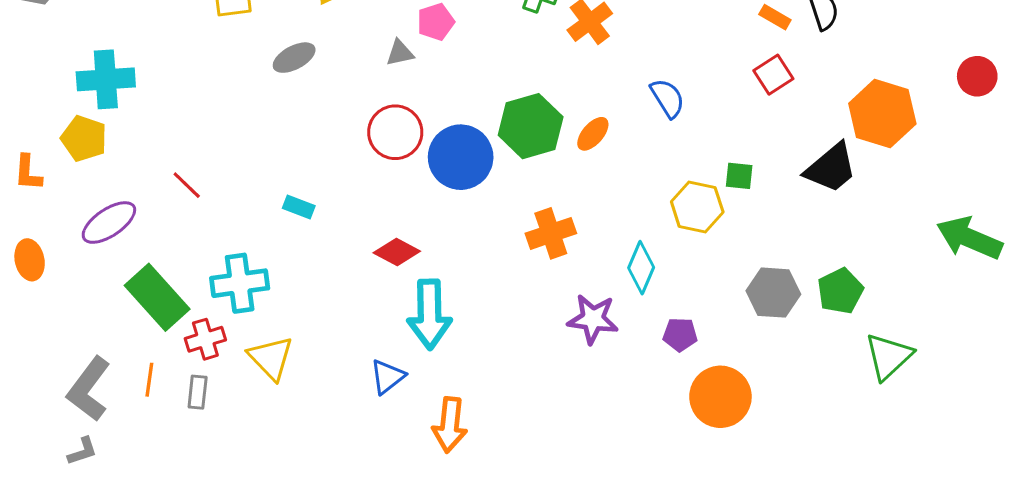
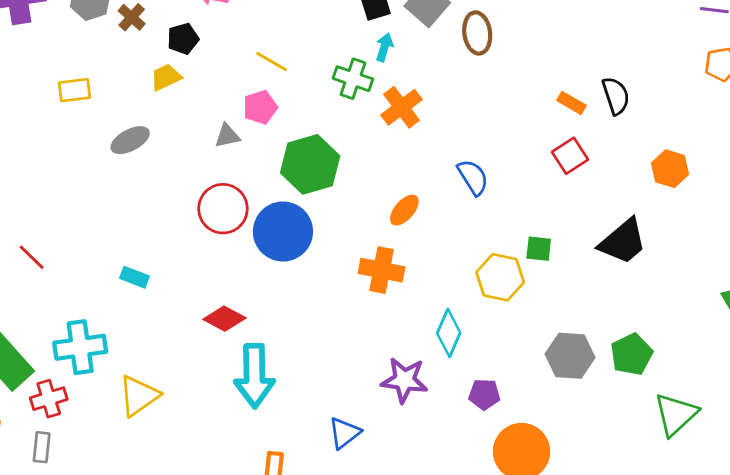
orange hexagon: (882, 114) -> (670, 169), moved, size x0.6
green hexagon: (531, 126) -> (310, 164), moved
orange cross: (551, 233) -> (382, 270), moved, turned 30
yellow triangle: (271, 358) -> (139, 396), moved, turned 39
blue triangle: (387, 377) -> (344, 433), moved

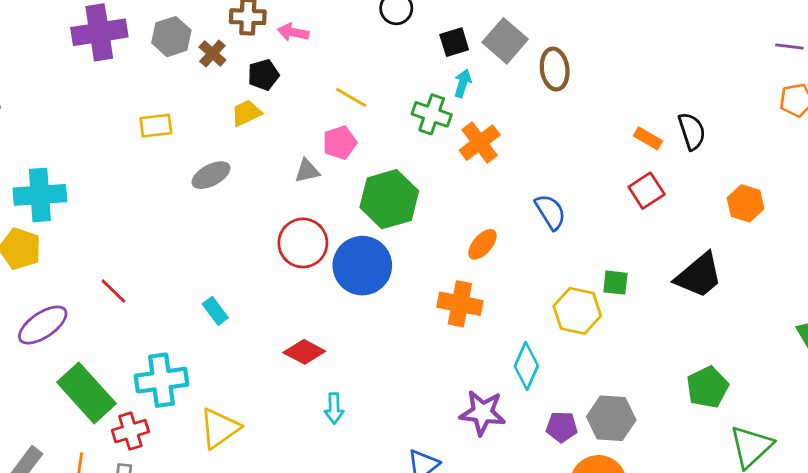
cyan rectangle: (134, 277) -> (215, 311), turned 32
gray hexagon: (570, 356) -> (611, 418), moved
cyan arrow: (254, 376) -> (334, 408), size x0.5

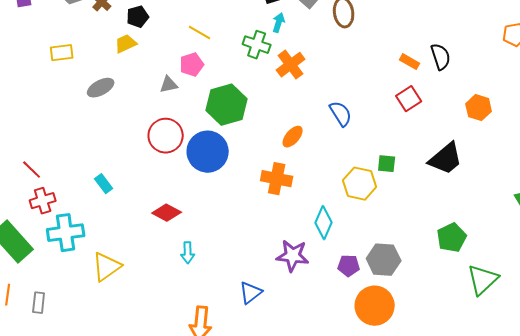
red cross: (130, 431) -> (43, 201), moved

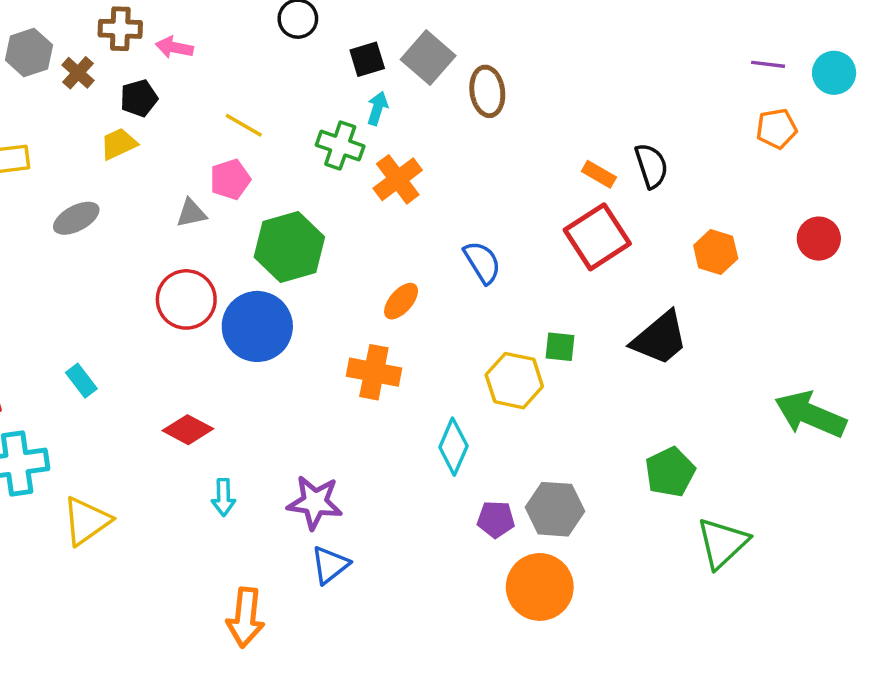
red square: (409, 99) -> (597, 237), size x1.5
purple star: (293, 256) -> (315, 502), moved

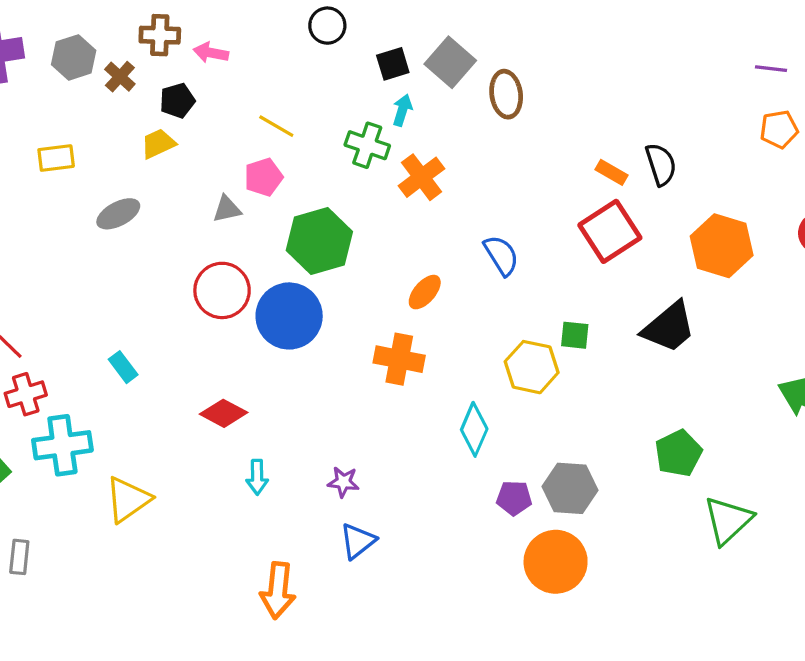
orange hexagon: (716, 252) -> (722, 246), size x1.5
purple star: (315, 502) -> (343, 482), size x0.6

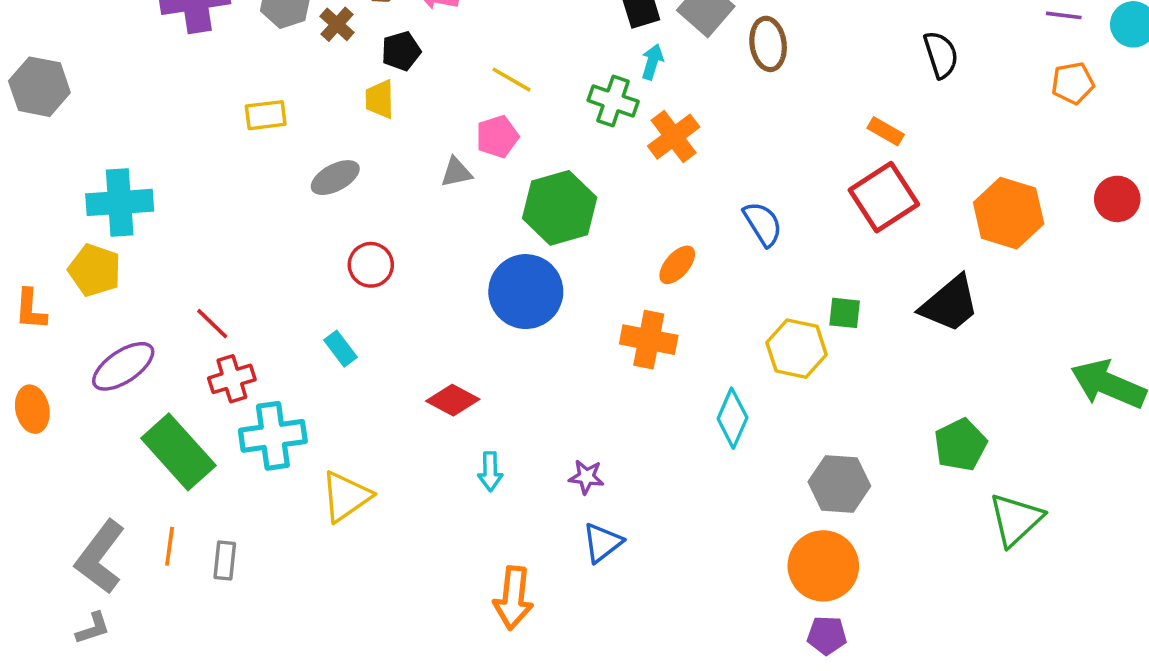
yellow trapezoid: (158, 144) -> (380, 99), turned -66
black semicircle: (661, 164) -> (941, 55), moved
red circle: (222, 290) -> (371, 265), moved, size x0.7
purple pentagon: (514, 498) -> (827, 635), moved

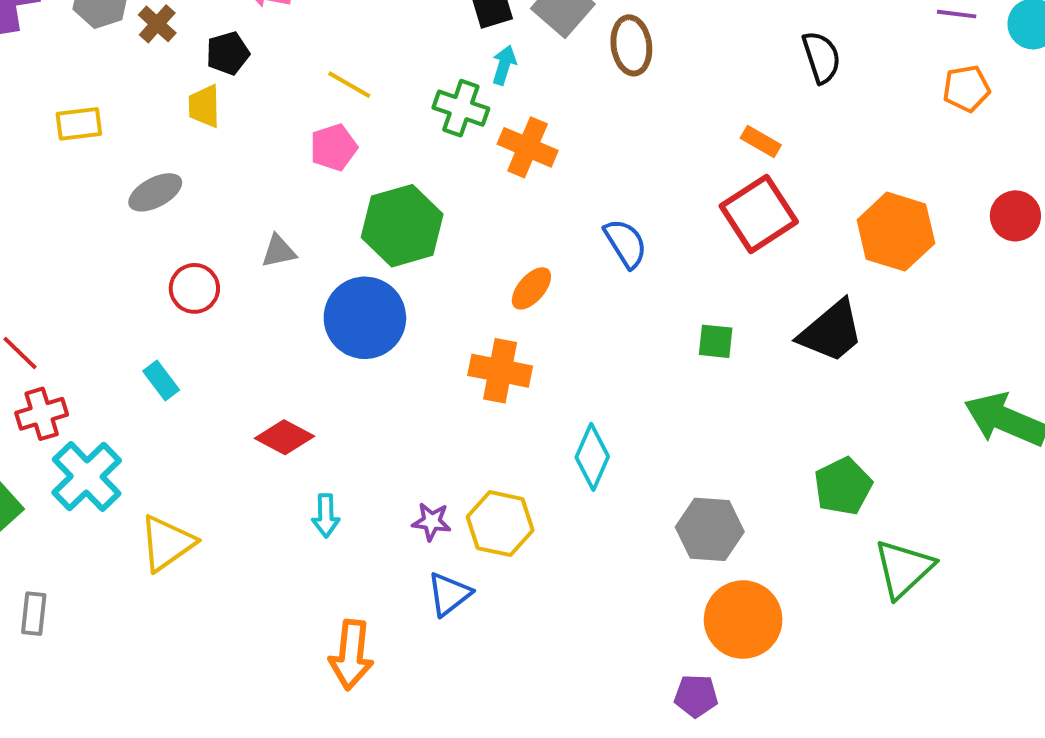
orange cross: (674, 137) -> (528, 147), turned -30
gray triangle: (456, 172) -> (279, 251), moved
yellow hexagon: (797, 349) -> (500, 524), moved
cyan cross: (273, 436) -> (87, 476), turned -36
orange circle: (823, 566) -> (743, 620), moved

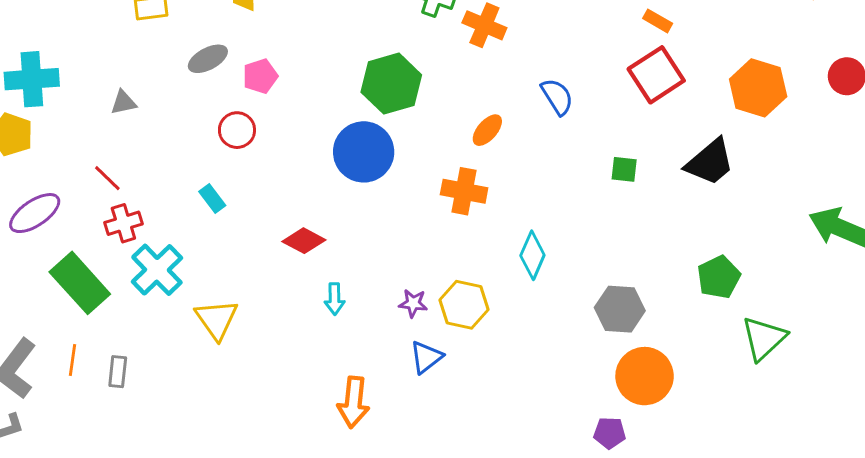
pink pentagon: (334, 147) -> (260, 76), moved
gray triangle: (279, 251) -> (123, 102), moved
yellow triangle: (167, 543) -> (217, 319), turned -30

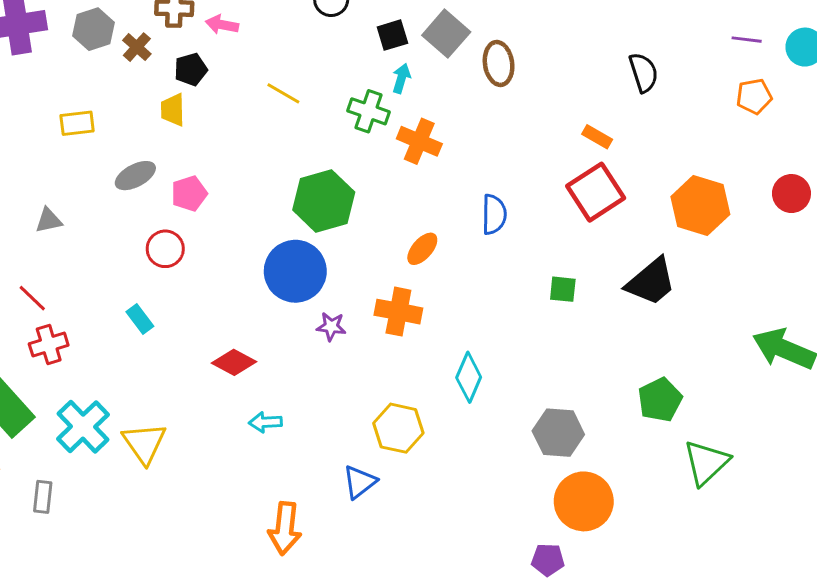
blue semicircle: (557, 97) -> (494, 214), turned 33
cyan cross: (157, 270) -> (83, 427), moved
cyan arrow: (335, 299) -> (265, 422), turned 88
purple star: (413, 303) -> (331, 327), moved

